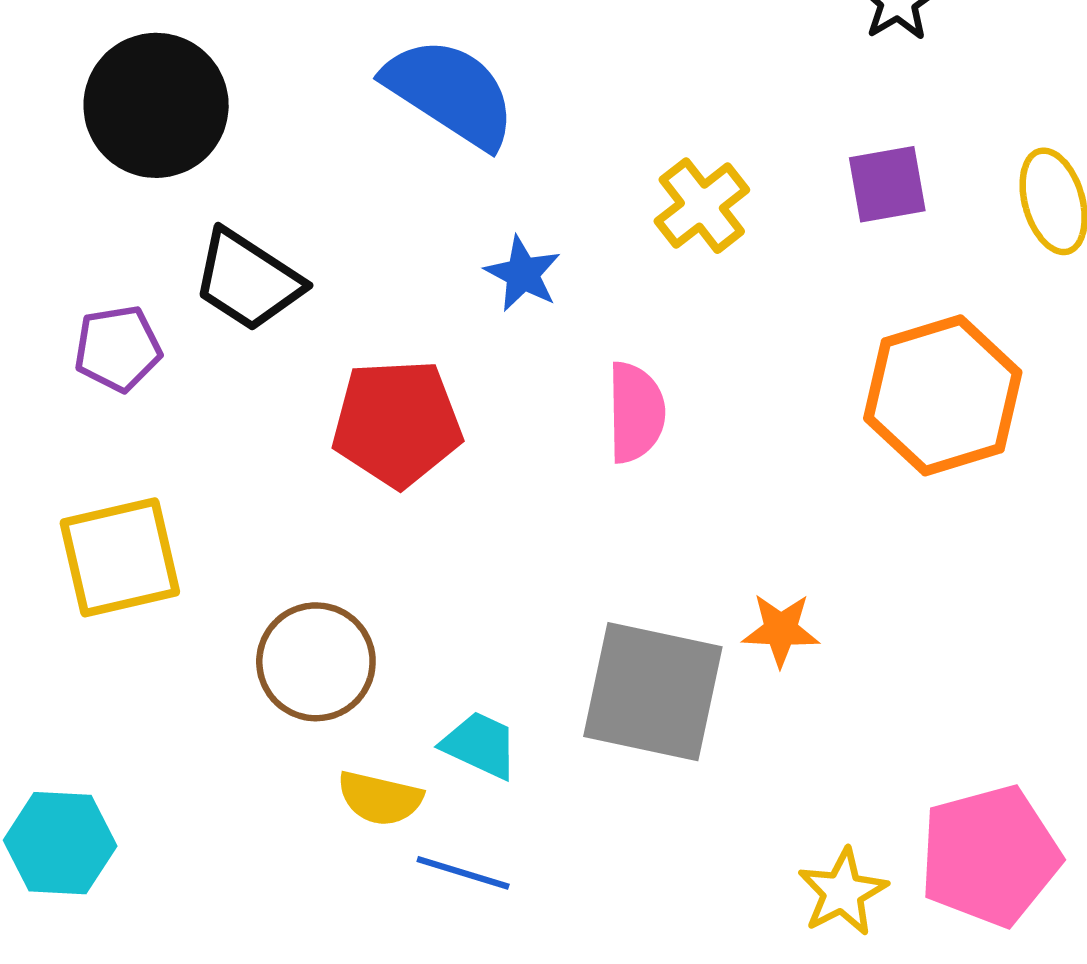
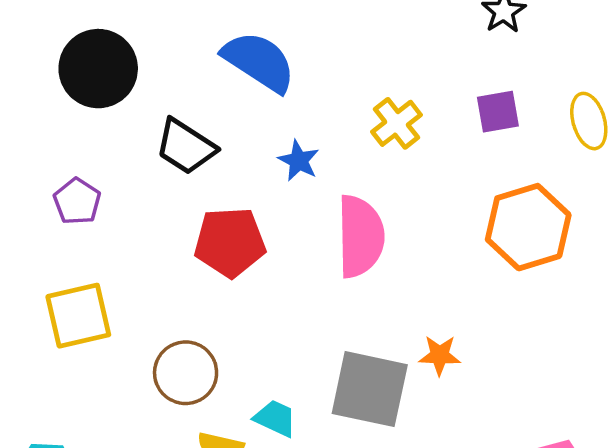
black trapezoid: (248, 280) -> (186, 147), moved
purple pentagon: (118, 348) -> (77, 201), turned -30
pink semicircle: (636, 412) -> (360, 236), size x1.5

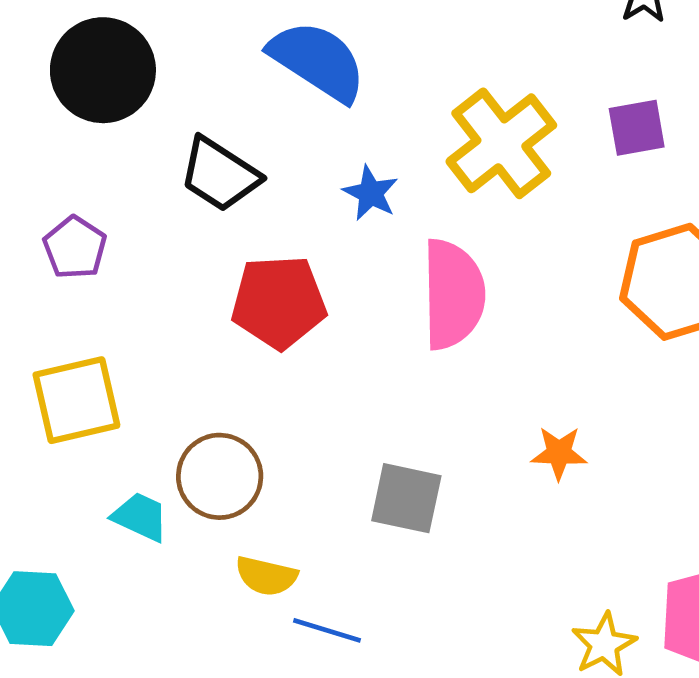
yellow cross: (397, 123) -> (501, 143), size x1.6
gray square: (370, 389) -> (406, 498), moved, size x0.7
cyan trapezoid: (275, 418) -> (140, 517), moved

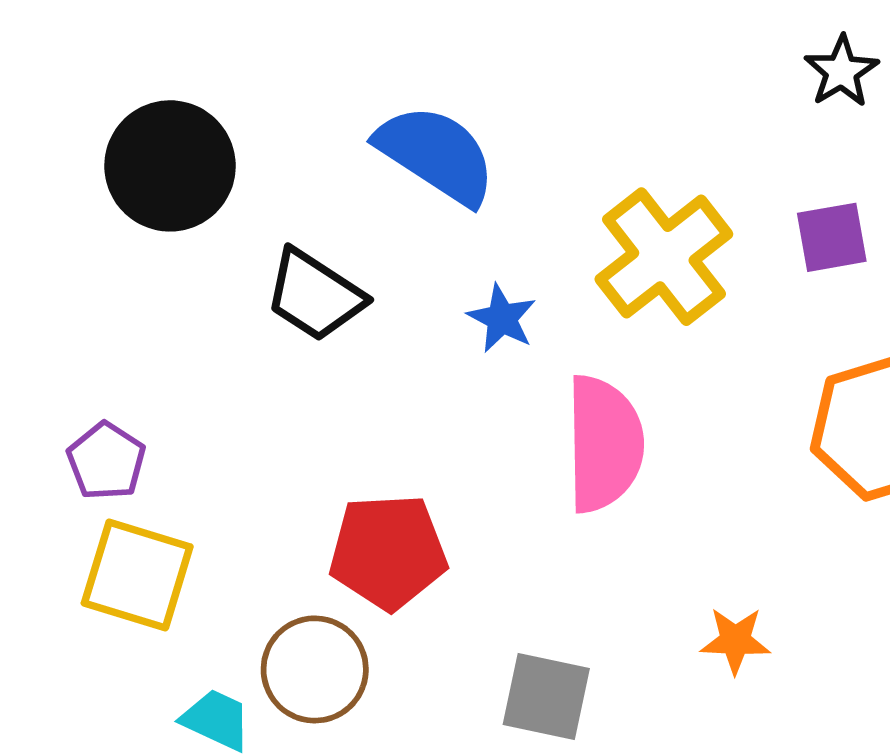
purple pentagon: (75, 248) -> (106, 461), moved
red pentagon: (279, 302) -> (388, 552), moved
yellow square: (76, 400) -> (137, 575), turned 30

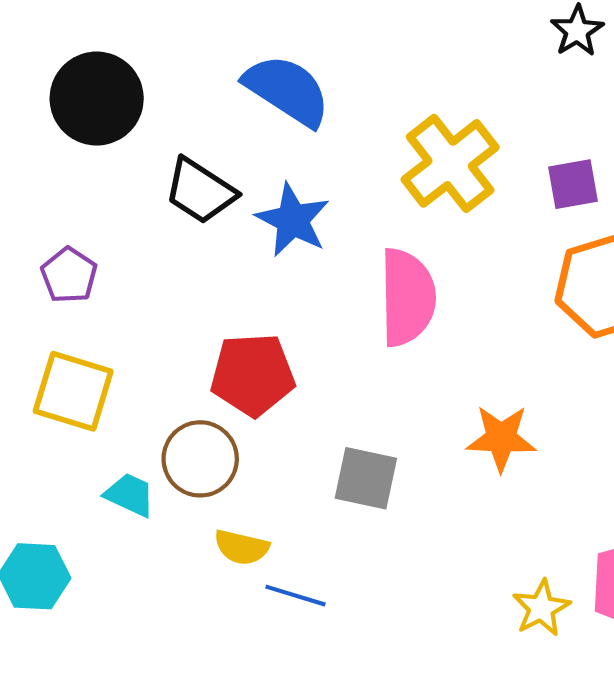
purple square: (832, 237) -> (573, 184), moved
blue star: (502, 318) -> (293, 220), moved, size x1.5
purple pentagon: (106, 461) -> (69, 275), moved
orange star: (735, 641) -> (501, 438), size x1.4

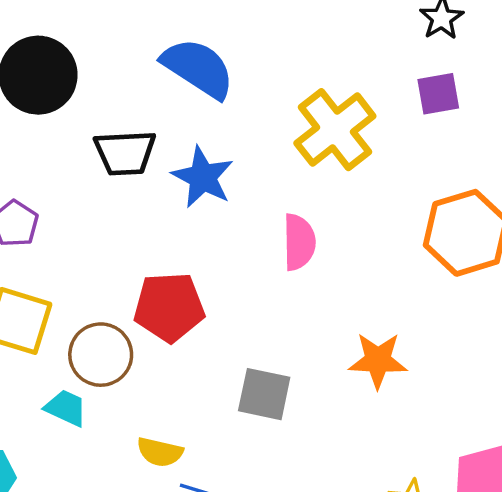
purple square: (573, 184) -> (438, 94), moved
black trapezoid: (200, 191) -> (125, 153), turned -36
pink semicircle: (407, 297) -> (299, 242), size x0.7
brown circle: (200, 459) -> (101, 355), moved

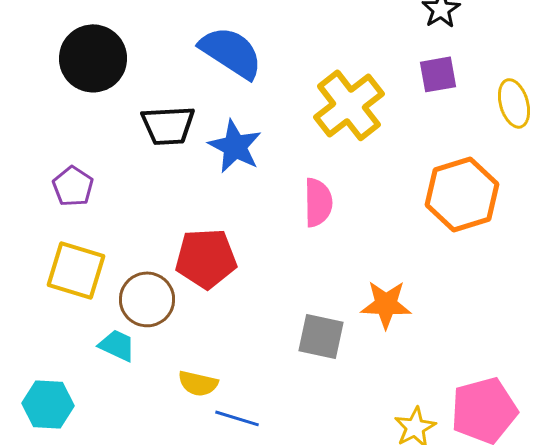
gray square: (264, 394) -> (321, 336), moved

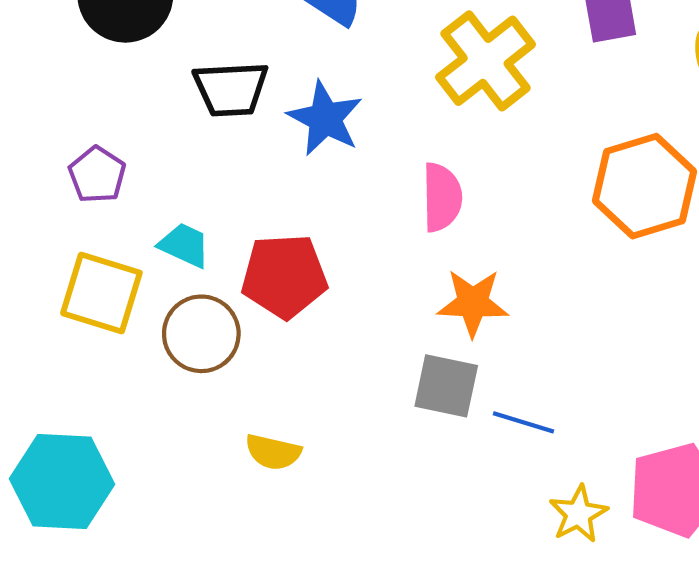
orange star: (386, 304) -> (473, 303), moved
cyan trapezoid: (117, 345) -> (184, 245), moved
cyan hexagon: (48, 404) -> (62, 482), size x1.4
blue line: (237, 418) -> (524, 422), moved

